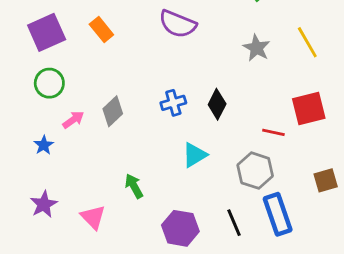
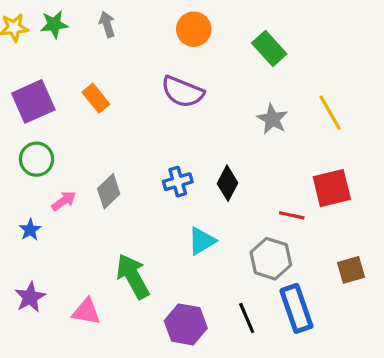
green arrow: (134, 186) -> (133, 276), size x1.6
pink triangle: (93, 217) -> (86, 312), turned -36

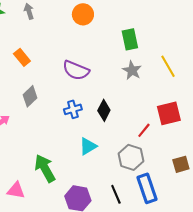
green rectangle: (269, 48) -> (130, 39), moved, turned 30
purple semicircle: (183, 92) -> (76, 70), moved
gray diamond: (109, 191) -> (30, 96), moved
red line: (292, 215) -> (144, 130), turned -63

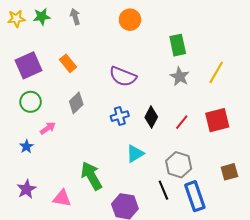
yellow line: (168, 66) -> (216, 72), turned 60
red line: (144, 130) -> (182, 122), moved
black line: (116, 194) -> (163, 190), moved

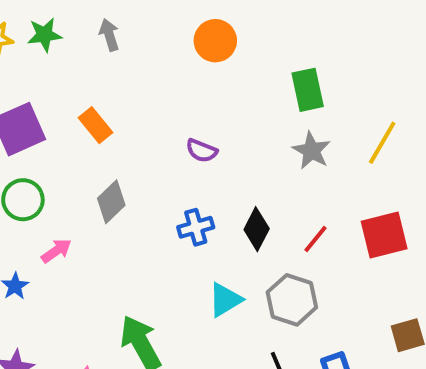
purple semicircle: (123, 76) -> (202, 151), size x0.6
gray hexagon: (179, 165) -> (292, 300), moved

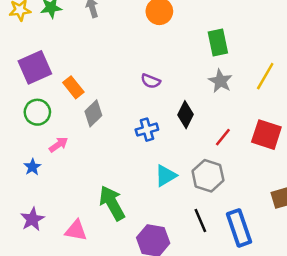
orange rectangle: (96, 125) -> (73, 87), moved
black diamond: (257, 229) -> (186, 115), moved
red square: (384, 235) -> (266, 135), turned 32

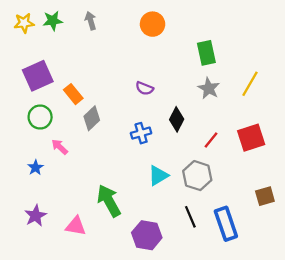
red square: (266, 135) -> (251, 138), turned -36
pink arrow: (59, 145) -> (60, 147), turned -102

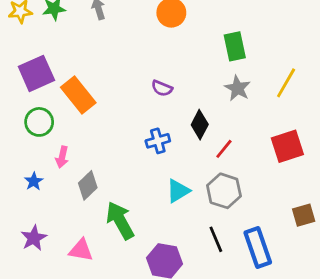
orange rectangle: (73, 94) -> (78, 95), size x1.5
gray diamond: (92, 118) -> (88, 185), moved
red line: (211, 140) -> (224, 149), moved
pink arrow: (60, 147) -> (62, 157), turned -120

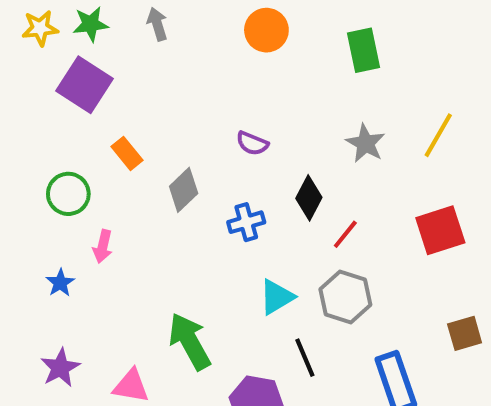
green rectangle: (235, 46) -> (363, 50), moved
purple square: (36, 73) -> (84, 85), moved, turned -33
orange rectangle: (78, 95) -> (127, 153), size x0.6
gray diamond: (88, 185) -> (184, 190), moved
black line: (216, 239) -> (305, 358), moved

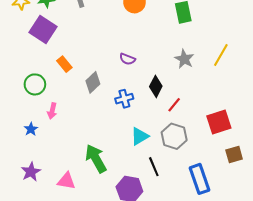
red square: (440, 230) -> (219, 122), moved

